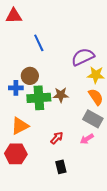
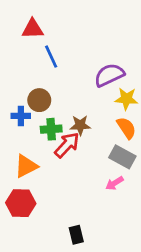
red triangle: (14, 16) -> (33, 29), moved
green cross: (39, 98) -> (51, 129), size x0.7
red arrow: (57, 138) -> (67, 145), moved, size x1.5
black rectangle: (61, 167) -> (76, 235), moved

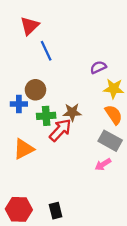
red triangle: (33, 29) -> (30, 26), turned -42
purple semicircle: (109, 75) -> (98, 67), size x0.6
red hexagon: (21, 203) -> (19, 209), moved
black rectangle: (76, 235) -> (56, 211), moved

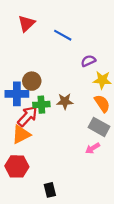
blue line: (46, 51) -> (63, 35), moved, turned -36
blue cross: (19, 104) -> (17, 94), size x1.5
red arrow: (60, 130) -> (27, 116), moved
red hexagon: (19, 209) -> (17, 166), moved

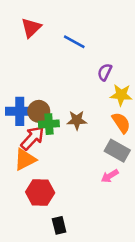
purple semicircle: (88, 61) -> (105, 72), turned -40
brown circle: (32, 81) -> (39, 111), moved
red hexagon: (17, 166) -> (40, 192), moved

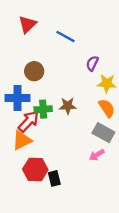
brown circle: (39, 111) -> (34, 71), moved
black rectangle: (59, 225) -> (54, 178), moved

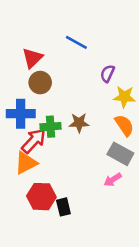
red triangle: (27, 24) -> (32, 58), moved

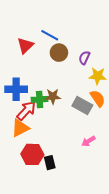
blue line: (76, 42) -> (50, 35), moved
brown circle: (40, 83) -> (59, 53), moved
brown star: (79, 123) -> (53, 96), moved
gray rectangle: (120, 154) -> (82, 106), moved

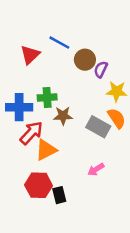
brown circle: (59, 53) -> (85, 60), moved
green cross: (40, 99) -> (47, 97), moved
orange triangle: (20, 128) -> (46, 150), moved
pink arrow: (88, 141) -> (96, 169), moved

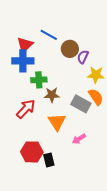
blue cross: (19, 107) -> (23, 61), moved
orange triangle: (46, 150) -> (57, 122), moved, turned -36

